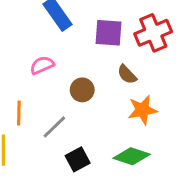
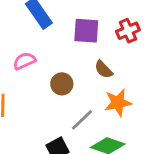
red cross: (153, 33) -> (128, 31), size x0.7
gray line: (54, 127) -> (82, 120), moved

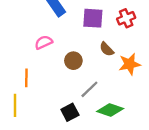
orange star: (118, 103) -> (130, 64), moved

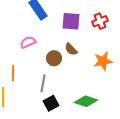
brown semicircle: (107, 49) -> (71, 49), moved
gray line: (89, 89) -> (43, 83), moved, turned -36

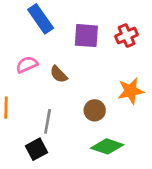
brown semicircle: (71, 49) -> (59, 74), moved
brown circle: (54, 58) -> (95, 110), moved
black square: (51, 103) -> (36, 149), moved

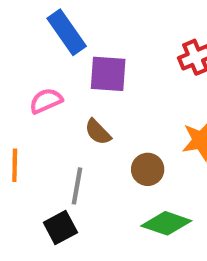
purple square: (86, 36) -> (108, 74), moved
brown semicircle: (59, 74) -> (98, 132), moved

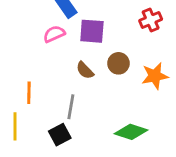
pink semicircle: (46, 101) -> (54, 34), moved
brown circle: (148, 169) -> (118, 63), moved

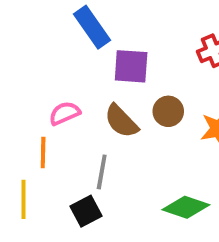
pink semicircle: (54, 34) -> (65, 113), moved
brown semicircle: (85, 70) -> (121, 121), size x1.4

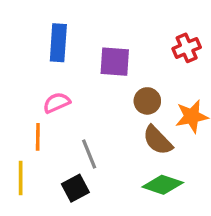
blue rectangle: (92, 27) -> (58, 43), moved, turned 39
brown semicircle: (121, 121) -> (158, 140), moved
gray line: (102, 172) -> (89, 154), turned -32

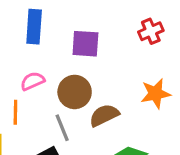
brown circle: (147, 101) -> (75, 92), moved, size x1.4
brown semicircle: (158, 140) -> (104, 115), moved, turned 108

